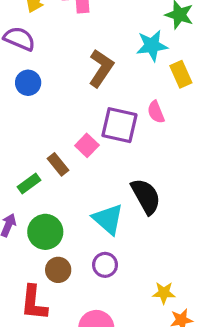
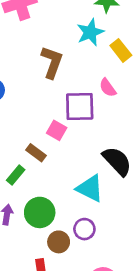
purple circle: (105, 265) -> (84, 229), moved

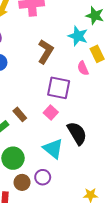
cyan star: (90, 32) -> (78, 36), turned 30
pink semicircle: (108, 88) -> (83, 68), moved
pink square: (57, 130) -> (51, 112), moved

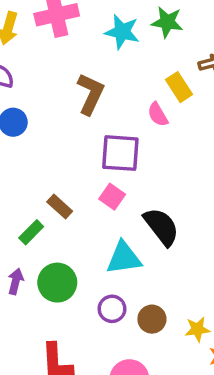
cyan star: (78, 36) -> (122, 32), moved
cyan triangle: (53, 149) -> (124, 258), turned -40
brown circle: (22, 182) -> (152, 319), moved

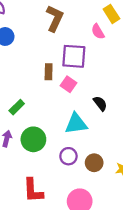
brown rectangle: (60, 207) -> (49, 72), moved, turned 49
black semicircle: (161, 227) -> (100, 103), size x0.6

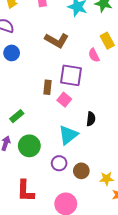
brown L-shape: (55, 18) -> (57, 40), turned 90
black semicircle: (100, 103) -> (91, 119), turned 40
cyan triangle: (76, 124) -> (68, 135), turned -35

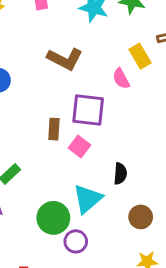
green circle: (29, 146) -> (53, 218), moved
brown circle: (81, 171) -> (141, 217), moved

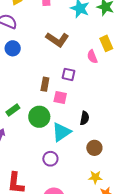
purple square: (88, 110) -> (69, 74), size x0.6
pink square: (80, 147) -> (60, 98), turned -32
green circle: (53, 218) -> (39, 117), moved

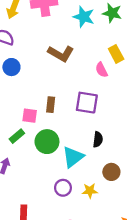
purple square: (69, 74) -> (87, 103), moved, size x1.5
pink square: (60, 98) -> (30, 116), moved
yellow star: (95, 177) -> (90, 191), moved

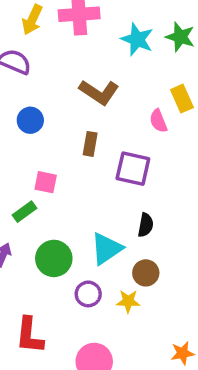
blue circle: (11, 67) -> (30, 120), moved
brown rectangle: (51, 105) -> (90, 144), moved
green circle: (47, 142) -> (54, 258), moved
brown circle: (111, 172) -> (146, 273), moved

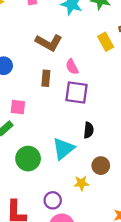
pink semicircle: (158, 121) -> (72, 67), moved
brown circle: (146, 273) -> (101, 166), moved
purple circle: (88, 294) -> (53, 200), moved

